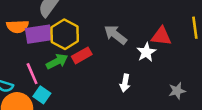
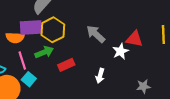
orange semicircle: (18, 26) -> (15, 38), moved
red rectangle: (82, 55) -> (66, 65), moved

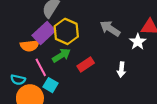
purple rectangle: (31, 28) -> (44, 33), turned -30

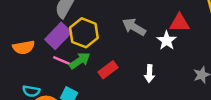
orange semicircle: (30, 46) -> (24, 47), moved
pink line: (41, 67) -> (64, 61), moved, turned -36

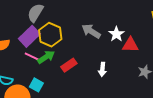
red triangle: (179, 23) -> (130, 45), moved
white star: (167, 40) -> (116, 34), moved

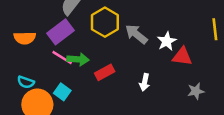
yellow hexagon: (50, 35) -> (105, 22), moved
green arrow: (46, 57) -> (78, 59), turned 30

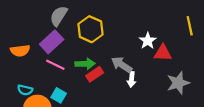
gray arrow: (136, 34) -> (122, 65), moved
green arrow: (78, 59) -> (85, 64), moved
gray star: (196, 91) -> (178, 83), size x1.5

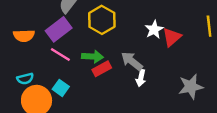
white star: (148, 41) -> (154, 30), moved
red triangle: (163, 53) -> (172, 37), moved, turned -48
cyan semicircle: (25, 90) -> (25, 79), turned -32

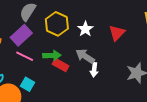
white star: (154, 30) -> (85, 29), moved
red rectangle: (102, 69) -> (61, 65), turned 63

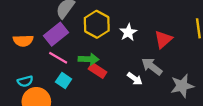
gray arrow: (85, 56) -> (152, 66), moved
white arrow: (94, 70) -> (135, 79), turned -64
cyan square: (28, 84) -> (64, 80), moved

